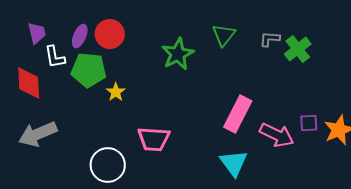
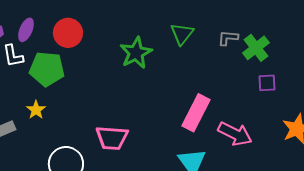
purple ellipse: (80, 36) -> (26, 30), moved
yellow star: (116, 92) -> (36, 110), moved
purple square: (309, 123) -> (267, 83), moved

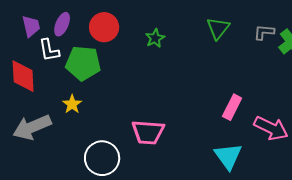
green star: (136, 53) -> (155, 38), moved, size x0.6
pink rectangle: (196, 113) -> (232, 107), size x0.7

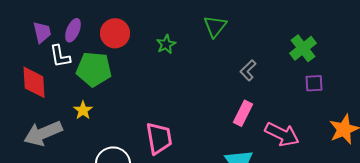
green triangle: (218, 28) -> (215, 26), moved
gray L-shape: (264, 32) -> (248, 70), moved, turned -50
pink trapezoid: (148, 132) -> (159, 138), turned -104

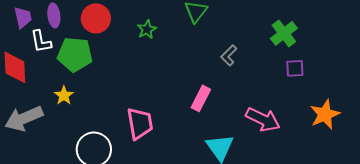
purple ellipse: (73, 30) -> (54, 15), turned -30
pink rectangle: (243, 113) -> (201, 98), moved

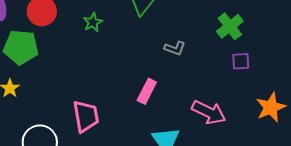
gray L-shape: (229, 55) -> (175, 48), turned -115

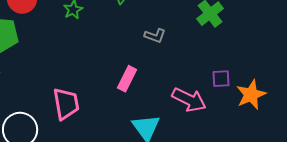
purple square: (241, 61) -> (221, 79), moved

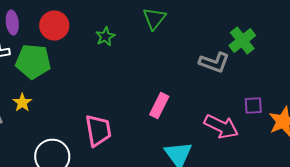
gray L-shape: (155, 36) -> (214, 62), moved, size x1.4

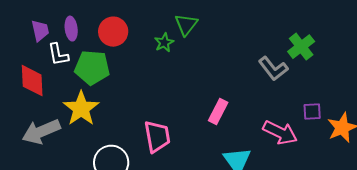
green triangle: (154, 18) -> (186, 25), moved
gray L-shape: (214, 62) -> (273, 69), turned 32
yellow star: (22, 102) -> (81, 109), size x1.8

